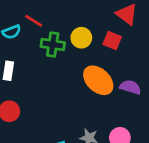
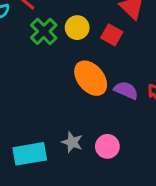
green cross: (53, 45) -> (44, 31), turned 30

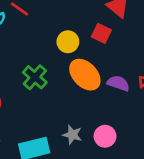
yellow circle: (77, 28) -> (68, 42), moved
green cross: (44, 31) -> (35, 77), moved

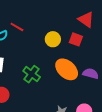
yellow circle: (68, 42) -> (53, 39), moved

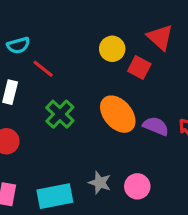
red line: (17, 27) -> (43, 69), moved
yellow circle: (53, 39) -> (112, 49), moved

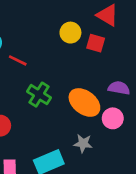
orange ellipse: (118, 114) -> (84, 102), moved
pink circle: (137, 186) -> (113, 118), moved

